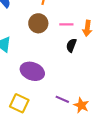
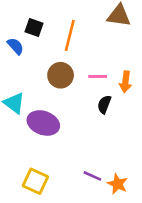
purple ellipse: (32, 71) -> (43, 123), moved

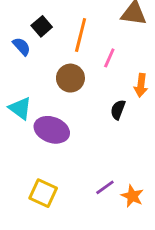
black square: (34, 28) -> (42, 26), turned 30
pink line: (98, 77) -> (109, 58), moved, turned -66
purple line: (92, 176) -> (105, 187), turned -60

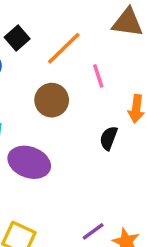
orange line: (81, 35) -> (64, 48), turned 32
pink line: (109, 58) -> (98, 76), turned -42

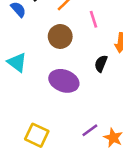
purple ellipse: (29, 162) -> (64, 81), moved

